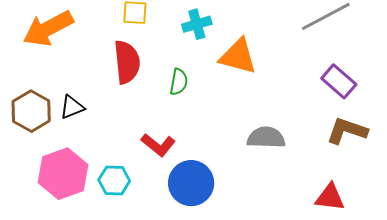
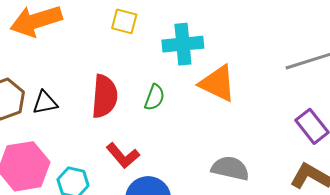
cyan cross: (197, 24) -> (183, 44), size x1.4
red semicircle: (127, 62) -> (104, 96), moved

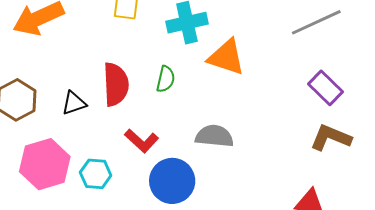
black triangle: (45, 103) -> (74, 103), moved
gray semicircle: (230, 168) -> (214, 136), moved

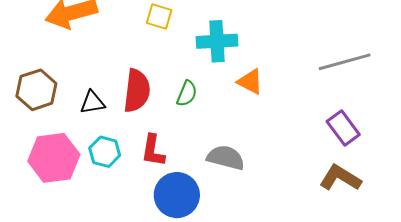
orange triangle: (226, 57) -> (250, 82), size x0.7
red L-shape: (142, 141) -> (153, 151), turned 48
cyan hexagon: (96, 174) -> (105, 152), moved

